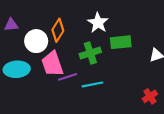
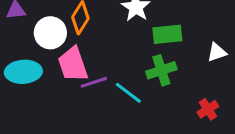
green cross: (90, 53) -> (161, 70), moved
cyan line: (93, 84) -> (128, 93), turned 48

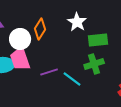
pink trapezoid: (73, 64) -> (20, 59), moved

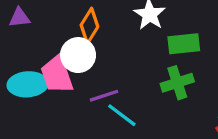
white circle: (20, 39) -> (78, 55), moved
cyan line: (72, 79) -> (122, 115), moved

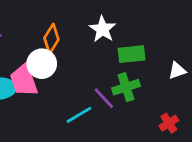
purple line: (104, 96) -> (104, 98), moved, turned 65
cyan line: (122, 115) -> (79, 115), turned -68

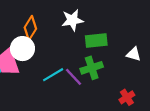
white star: (103, 29) -> (72, 20), turned 30
white triangle: (177, 71) -> (134, 54), turned 35
cyan line: (79, 115) -> (53, 75), moved

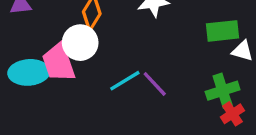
green rectangle: (96, 41) -> (223, 31), moved
green cross: (92, 68) -> (223, 91), moved

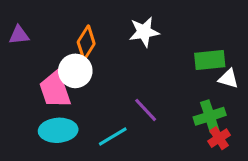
cyan ellipse: (29, 72) -> (58, 130), moved
cyan line: (125, 81) -> (113, 137), moved

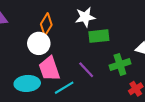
green rectangle: (210, 60) -> (99, 36), moved
pink trapezoid: (55, 90) -> (49, 69), moved
green cross: (210, 116) -> (120, 64), moved

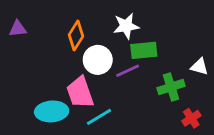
white circle: (39, 43) -> (98, 60), moved
purple line: (86, 70) -> (128, 71), moved, turned -72

